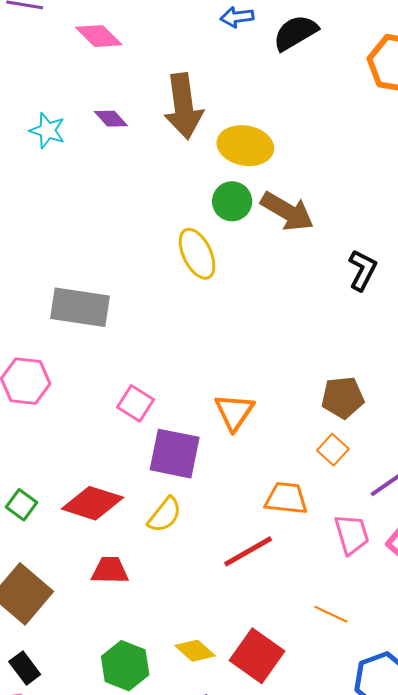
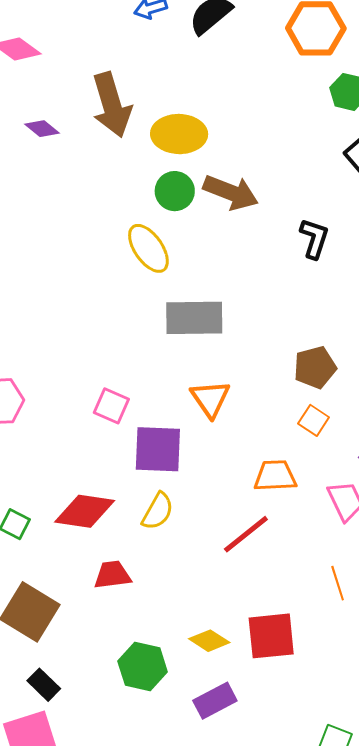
gray rectangle: (80, 307) -> (194, 318), moved
orange line: (331, 614) -> (338, 583), turned 56
red square: (257, 656) -> (271, 636), turned -32

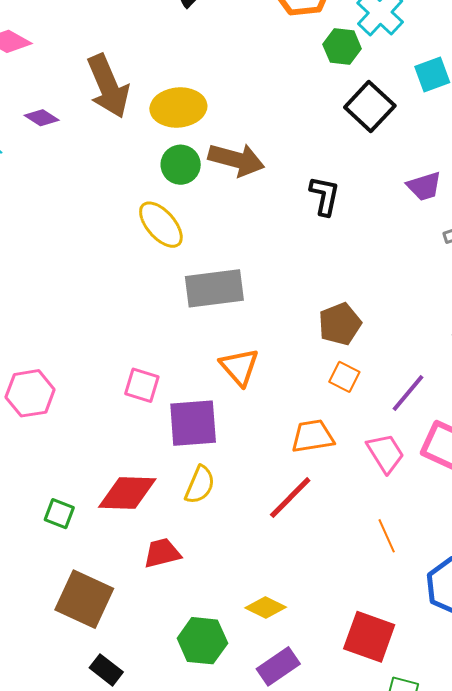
red square: (271, 636) -> (369, 637), moved, turned 32

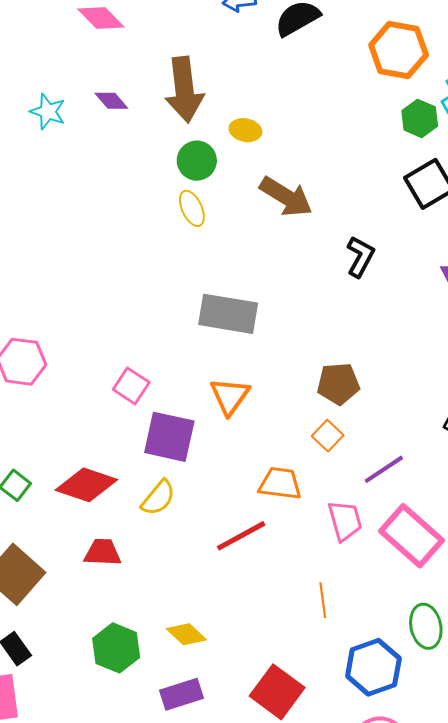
yellow ellipse: (178, 107) -> (245, 130), size x0.6
green circle: (181, 165) -> (197, 161), moved
yellow ellipse: (161, 225) -> (192, 208), moved, size x0.7

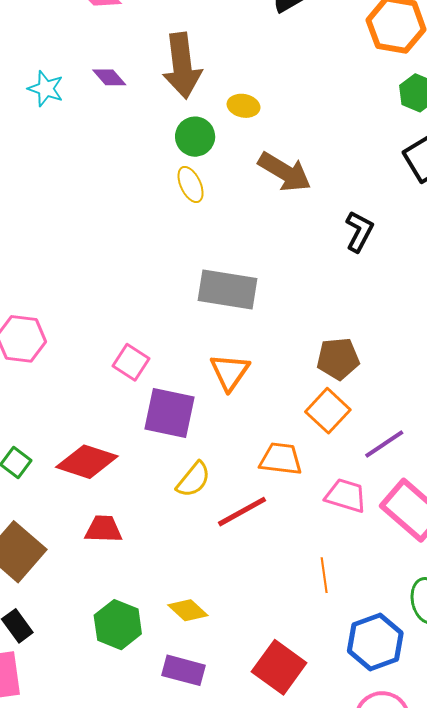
orange square: (328, 436) -> (328, 411), size x1.4
yellow semicircle: (158, 498) -> (193, 480), moved
pink trapezoid: (345, 521) -> (346, 496), turned -57
purple rectangle: (181, 694) -> (183, 670), turned 33

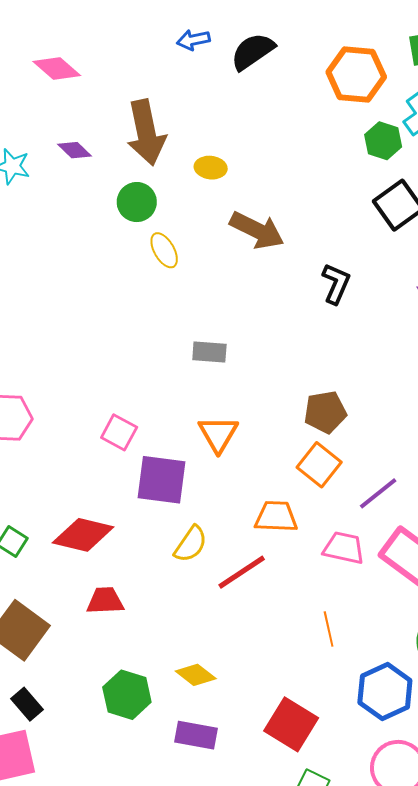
green circle: (195, 137) -> (137, 202), moved
gray rectangle: (228, 290) -> (209, 352), size x0.6

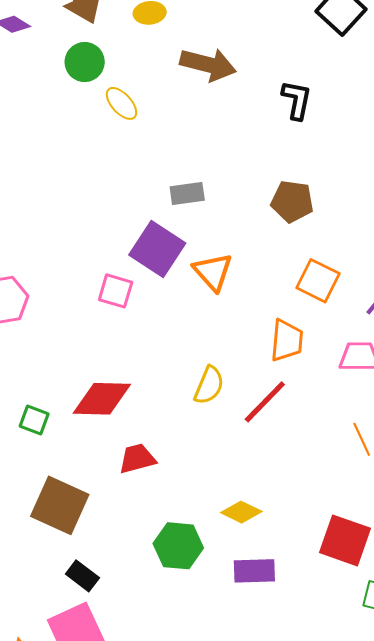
brown pentagon: (325, 412) -> (292, 201), moved, turned 30
purple square: (162, 480) -> (157, 249), moved, turned 38
orange trapezoid: (276, 517) -> (287, 340), turned 105

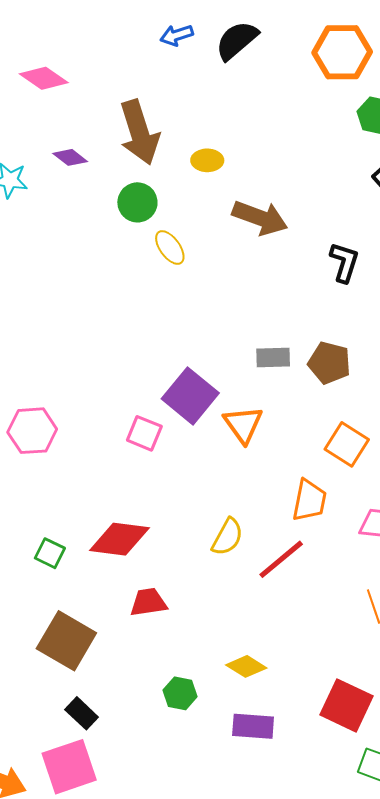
gray rectangle: (187, 193) -> (273, 357), moved
green hexagon: (178, 546) -> (180, 693), size x0.7

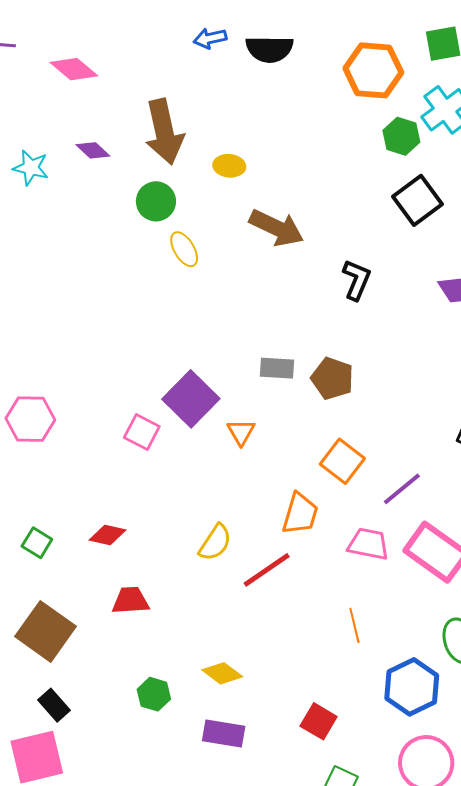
black semicircle: (237, 40) -> (269, 49), turned -144
orange triangle: (243, 424) -> (241, 432), size x0.7
red diamond: (119, 539) -> (107, 535), size x0.6
red square: (346, 705) -> (319, 721), size x0.7

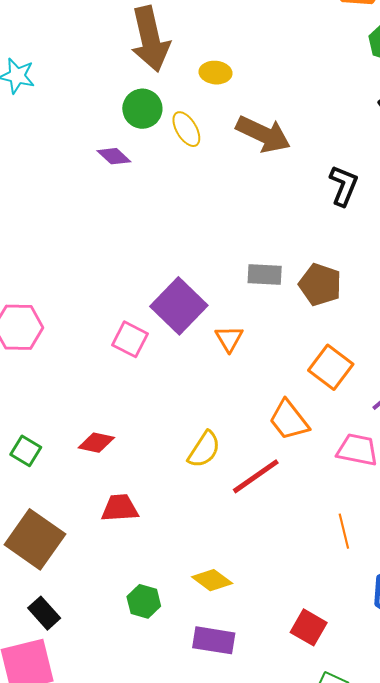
purple diamond: (93, 150) -> (114, 156), moved
yellow ellipse: (184, 249) -> (186, 129), moved
orange trapezoid: (300, 514) -> (289, 420), turned 126

